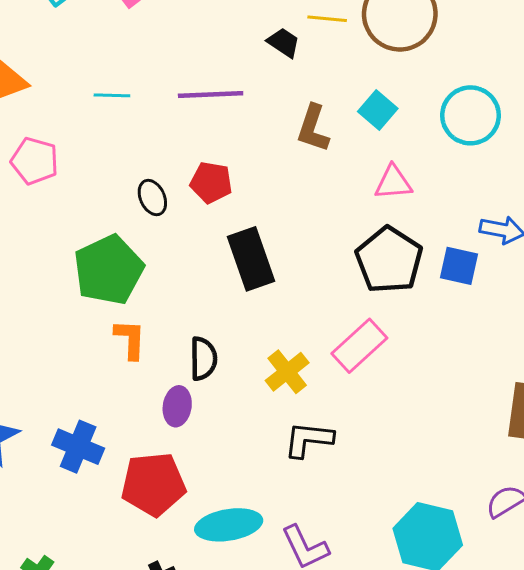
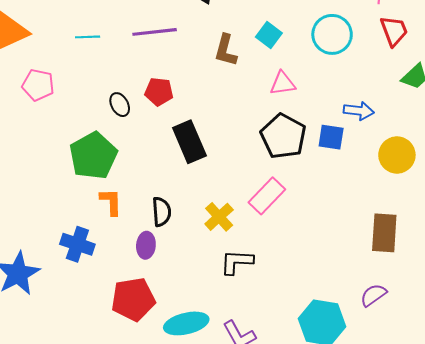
blue cross: (78, 447) -> (77, 244), moved

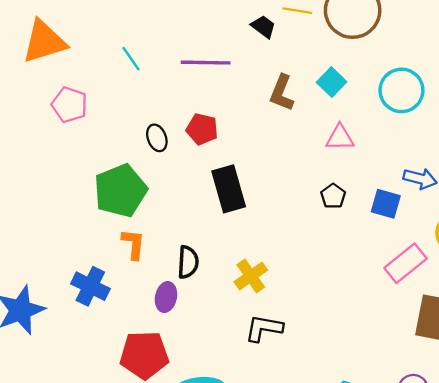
cyan line: (88, 37) -> (131, 59), turned 50
black pentagon: (283, 136) -> (333, 196), size x0.5
pink rectangle: (267, 196) -> (405, 263), moved

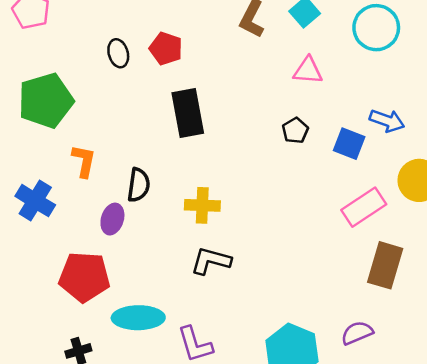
green pentagon: (120, 191) -> (46, 101), moved
yellow cross: (251, 276) -> (202, 205), turned 32

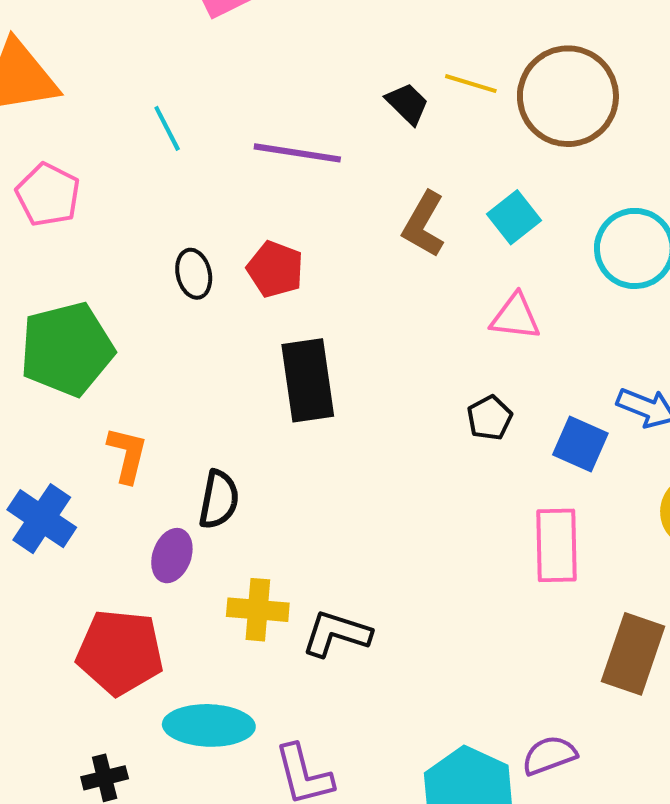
yellow cross: (202, 205) -> (258, 610), moved
pink rectangle: (364, 207) -> (557, 545), moved, turned -60
purple semicircle: (357, 333) -> (549, 755), moved

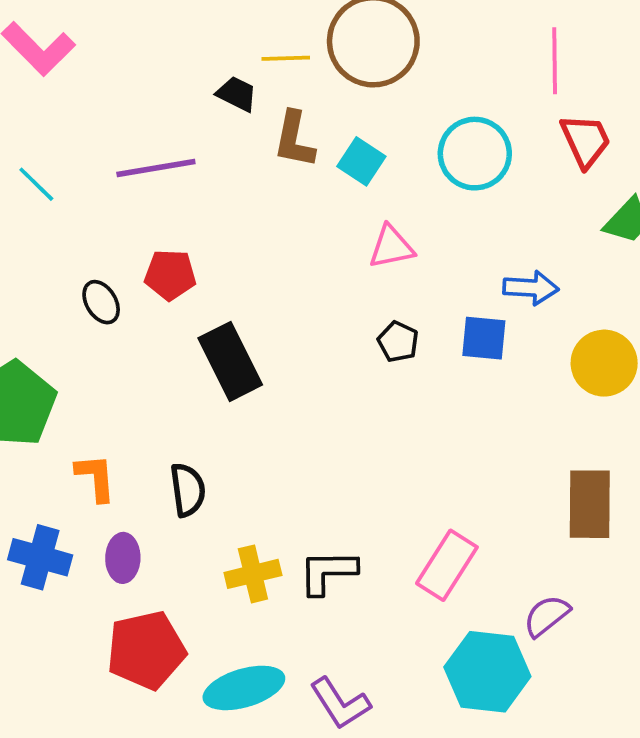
brown L-shape: (424, 224) -> (294, 140), moved
pink rectangle: (557, 545) -> (447, 565), moved, turned 52
purple ellipse: (172, 556) -> (123, 558), moved

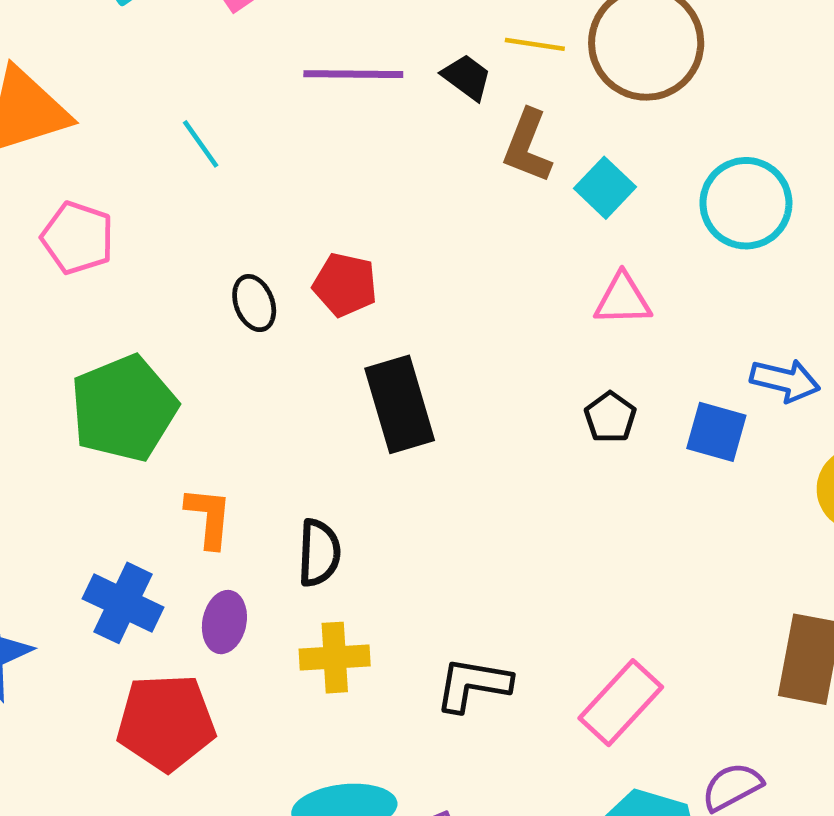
purple line: (156, 168) -> (353, 74), moved
yellow cross: (253, 574) -> (335, 658), moved
red pentagon: (146, 650) -> (166, 722), moved

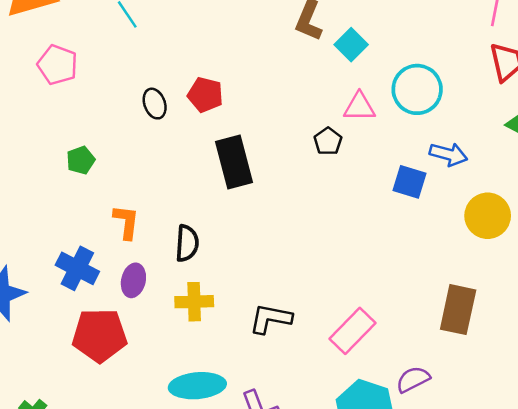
cyan circle: (746, 203) -> (417, 89), moved
green pentagon: (124, 408) -> (81, 160), size x0.5
black pentagon: (610, 417) -> (328, 141), moved

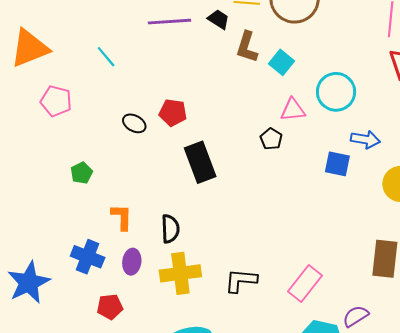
black ellipse: (155, 104) -> (134, 123), turned -35
yellow cross: (194, 302) -> (180, 273), size x1.4
red pentagon: (100, 335) -> (110, 307), size x0.6

